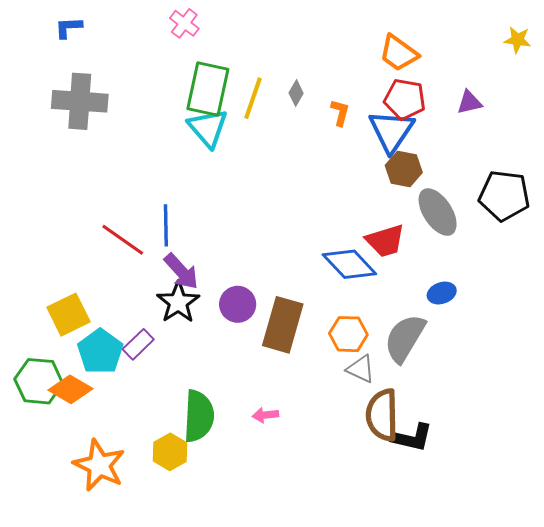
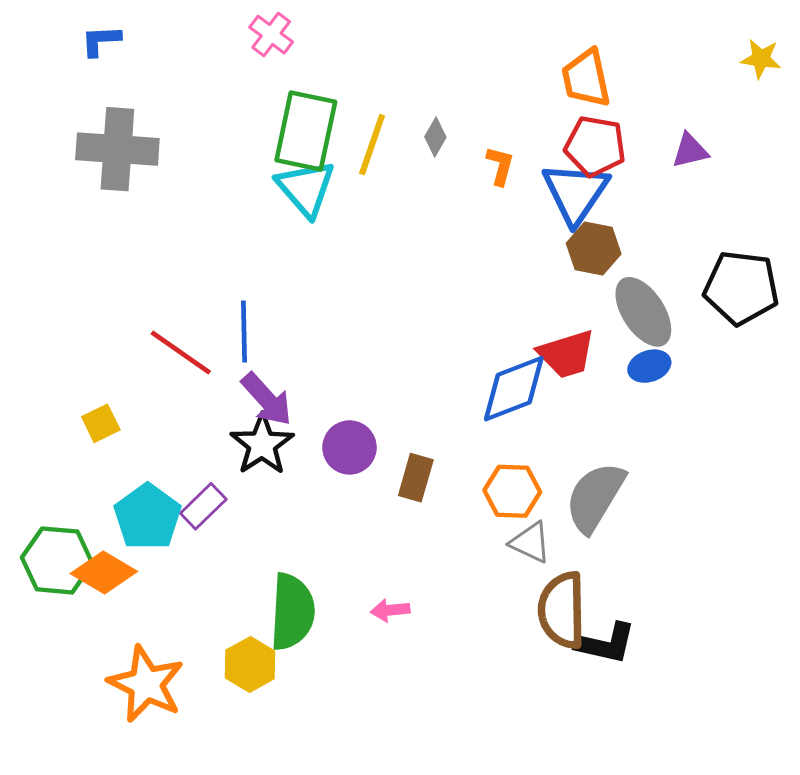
orange trapezoid: (399, 53) -> (586, 78), turned 42
blue diamond: (349, 264) -> (514, 389), turned -68
blue ellipse: (442, 293) -> (649, 366), moved
yellow square: (68, 315) -> (101, 423), moved, size x0.6
brown rectangle: (283, 325) -> (416, 478), size x0.6

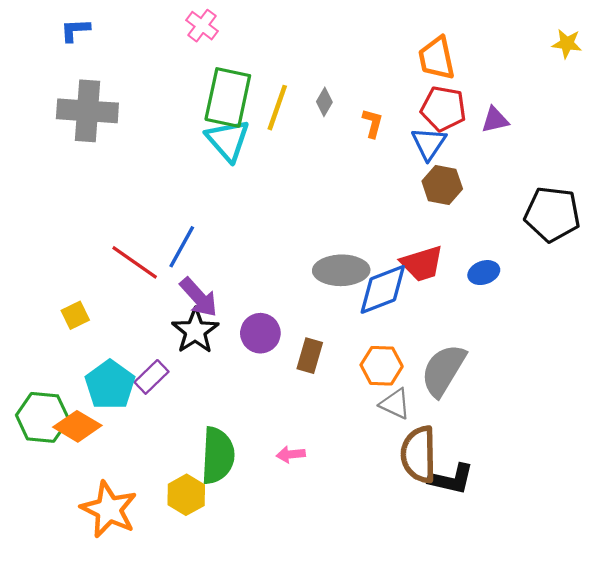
purple triangle: (690, 151) -> (495, 120), moved
blue triangle: (576, 193) -> (429, 143), size x0.7
gray ellipse: (643, 312) -> (341, 270), moved, turned -58
blue line: (244, 331) -> (182, 247), turned 30

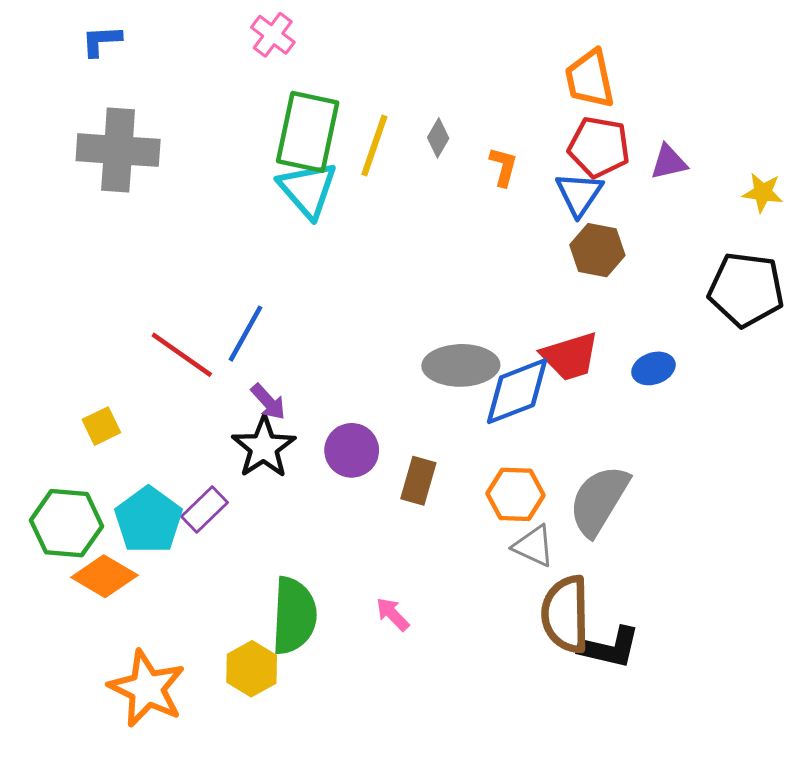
yellow star: (567, 44) -> (763, 192), moved
purple arrow: (199, 297) -> (268, 402), size x0.7
green hexagon: (43, 417) -> (66, 523), moved
pink arrow: (291, 454) -> (393, 614), turned 52

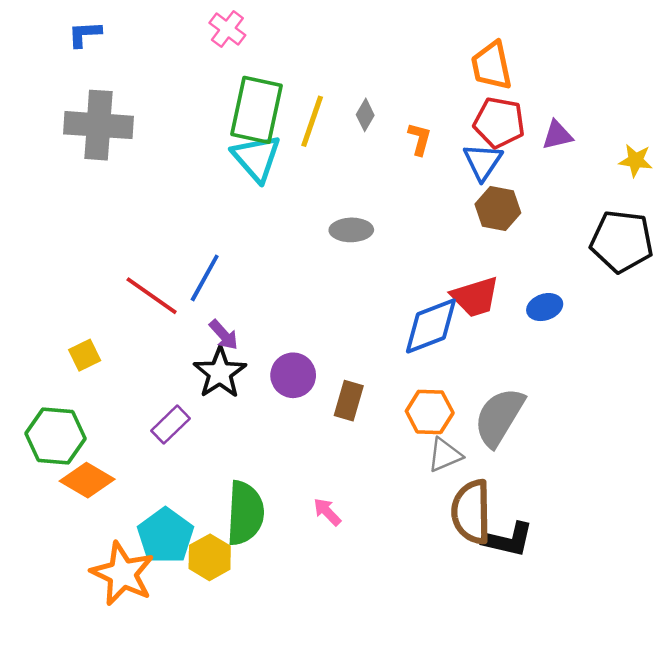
gray ellipse: (461, 365) -> (351, 230), moved, size x0.7
cyan pentagon: (148, 520) -> (165, 536), moved
gray triangle: (534, 546) -> (445, 455), turned -48

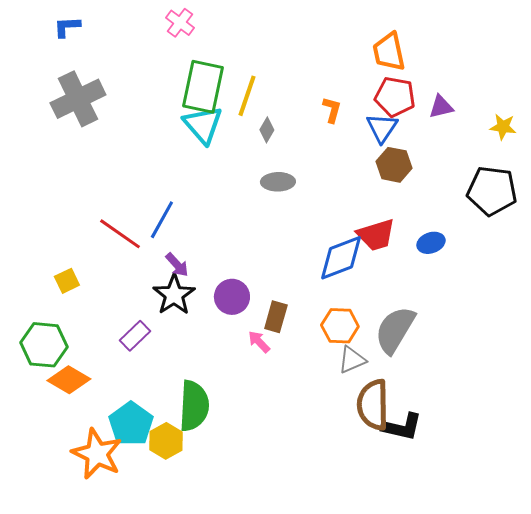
gray diamond: (365, 115) -> (267, 130), moved
gray cross: (98, 125) -> (78, 99), turned -30
pink arrow: (327, 512) -> (259, 342), moved

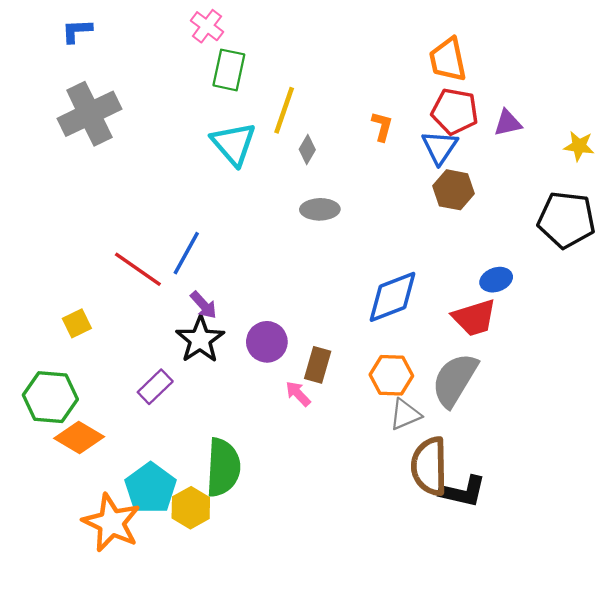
green rectangle: (203, 87) -> (229, 70), moved, size x0.7
red trapezoid: (376, 235) -> (474, 318), moved

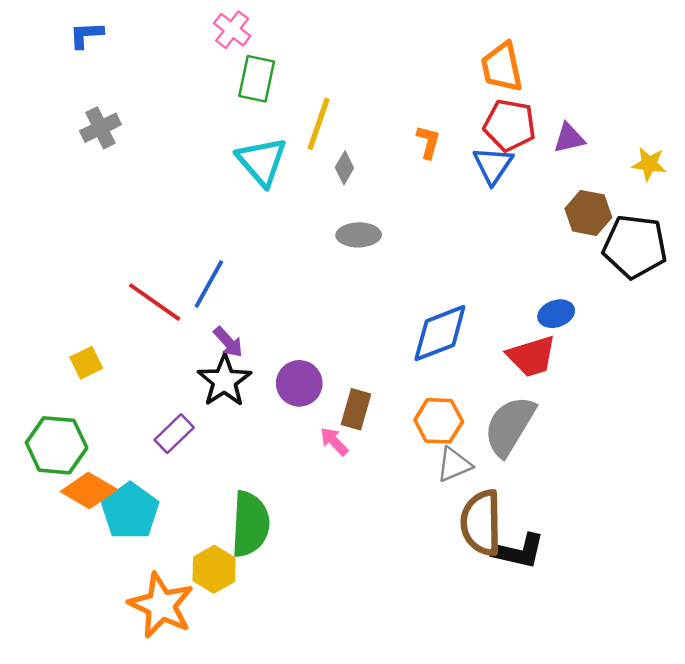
gray cross: (89, 114) -> (100, 128), size x0.6
brown hexagon: (454, 190) -> (588, 213), moved
cyan pentagon: (151, 488) -> (130, 511), moved
orange star: (111, 523) -> (161, 605), moved

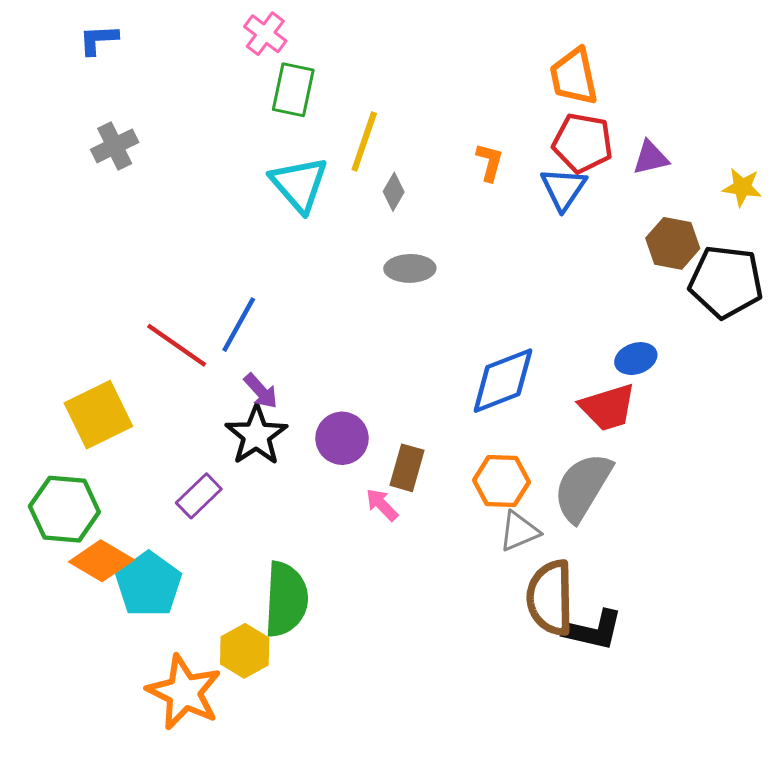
yellow square: (86, 363) -> (98, 415), size x1.8

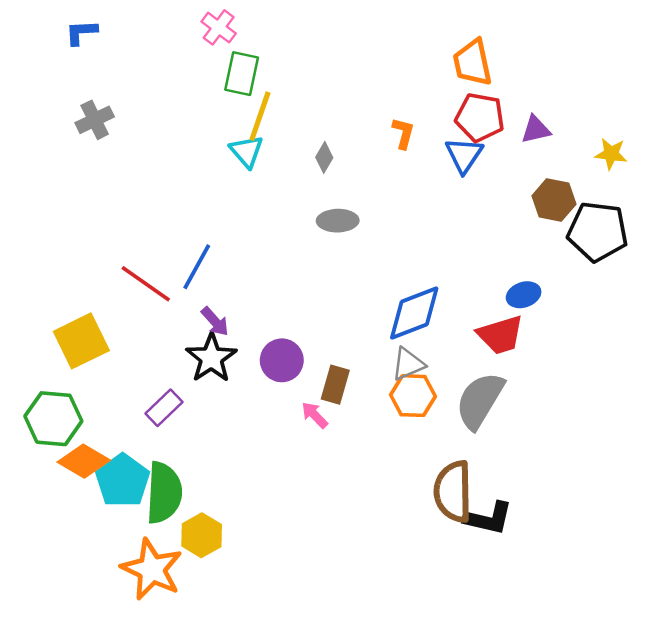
yellow line: (364, 141) -> (260, 116), moved
cyan triangle: (299, 184) -> (247, 151), size x0.7
gray triangle: (519, 531) -> (408, 364), moved
green semicircle: (286, 599) -> (164, 493), moved

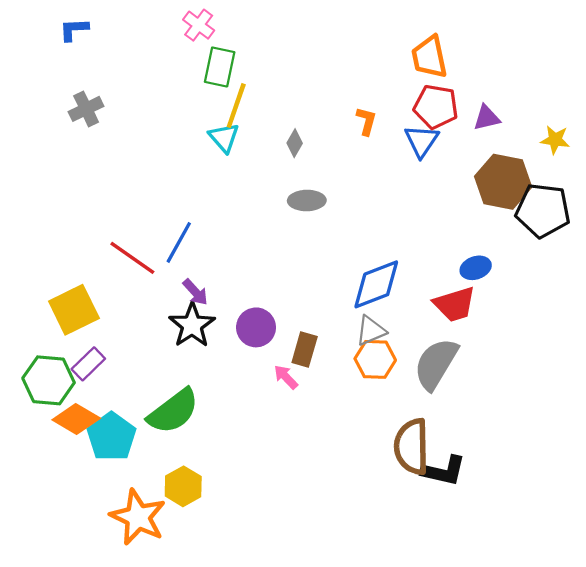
brown hexagon: (554, 200) -> (503, 182), size x1.4
purple rectangle: (164, 408) -> (88, 364), moved
green semicircle: (164, 493) -> (173, 411), moved, turned 50

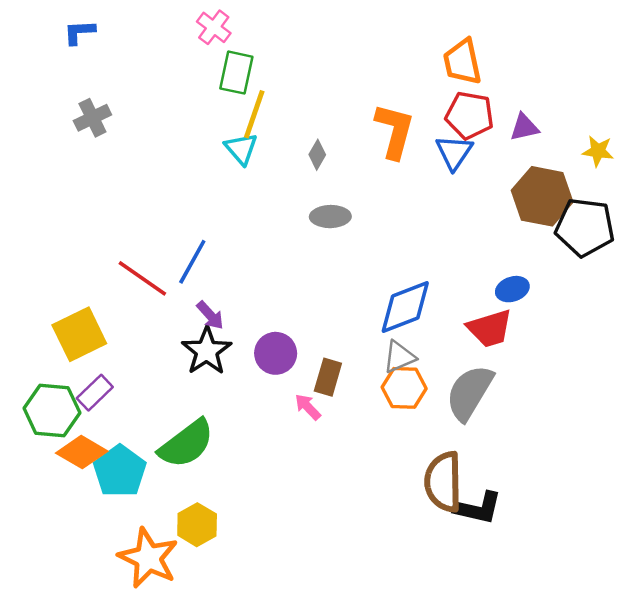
orange L-shape: (366, 121) -> (395, 131), size x1.8

